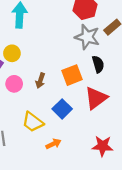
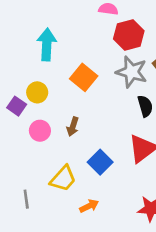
orange square: (72, 75) -> (84, 77), moved, turned -30
yellow trapezoid: (33, 122) -> (63, 179), turned -85

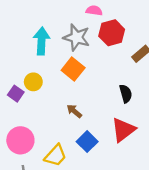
gray star: (132, 72) -> (77, 37), moved
brown arrow: (73, 127) -> (74, 111), moved, turned 112
pink circle: (40, 131) -> (20, 140), moved, size x1.5

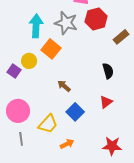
orange square: (73, 69) -> (51, 49), moved
red triangle: (123, 130) -> (106, 102), size x0.6

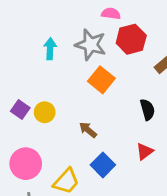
cyan arrow: (36, 26) -> (50, 49), size x0.7
orange square: (51, 49) -> (101, 80), moved
yellow circle: (29, 61) -> (45, 112), moved

